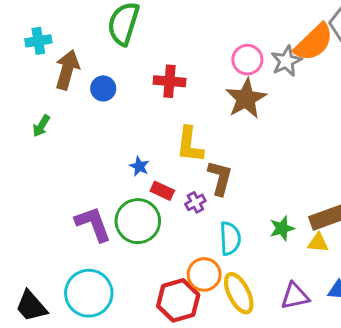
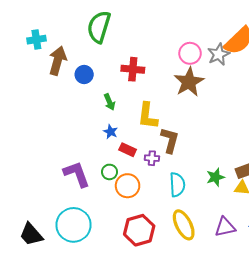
green arrow: (41, 126) -> (110, 102), moved, turned -56
purple cross: (195, 202) -> (152, 158), turned 32
green circle: (138, 221) -> (110, 172), size x0.5
orange circle: (204, 274) -> (128, 186), moved

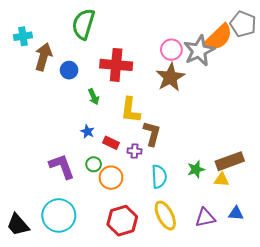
gray star: (219, 54) -> (199, 51), size x1.4
red cross: (133, 69) -> (116, 65), size x1.4
blue star: (111, 132) -> (87, 132), moved

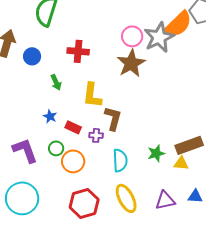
red cross: (116, 65) -> (78, 51), size x0.7

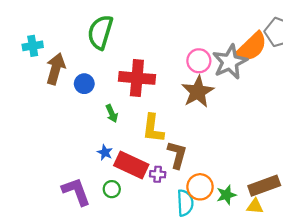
red cross: (78, 51) -> (137, 78), size x1.4
red rectangle: (73, 127) -> (131, 165), size x1.8
orange circle: (73, 161) -> (200, 187), moved

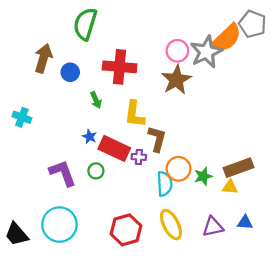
cyan cross: (33, 46) -> (22, 117), moved, turned 30

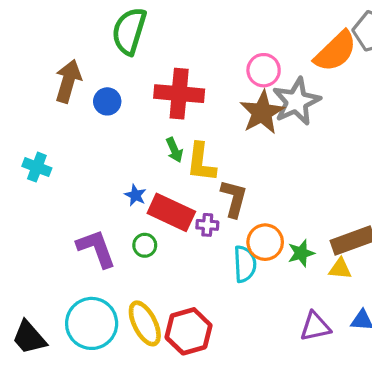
gray star: (206, 52) -> (296, 101), moved
green arrow: (96, 100) -> (174, 150), moved
yellow ellipse: (171, 225) -> (145, 323), moved

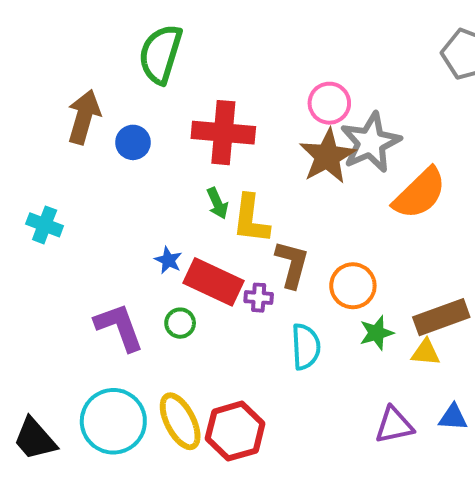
orange semicircle: (336, 51) -> (420, 193), moved
orange circle: (265, 242) -> (353, 286), moved

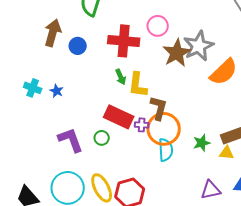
pink circle: (329, 103) -> (158, 26), moved
blue star: (168, 260) -> (57, 91), moved
orange circle: (353, 286) -> (164, 129), moved, size x1.4

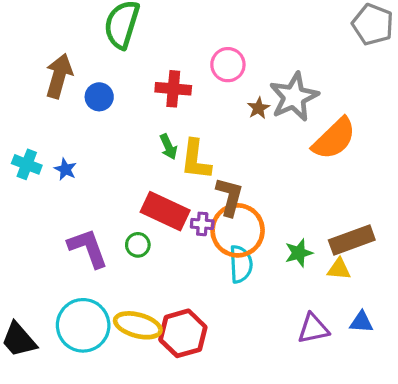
red cross: (124, 41) -> (173, 89), size x0.7
brown star: (177, 53) -> (259, 108), size x0.5
yellow ellipse: (102, 188) -> (138, 325), turned -48

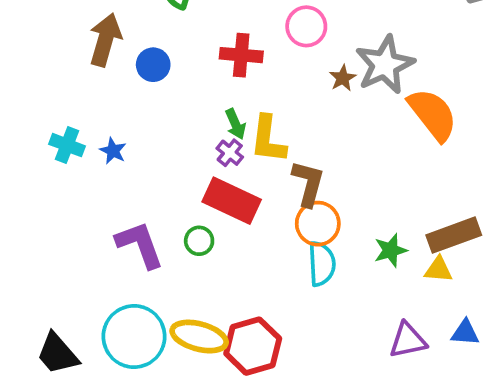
orange semicircle: (334, 139) -> (433, 114), turned -84
purple cross: (202, 224) -> (230, 153), moved, turned 35
orange circle: (238, 230) -> (318, 224), size x0.7

